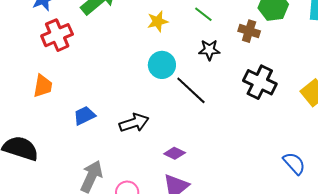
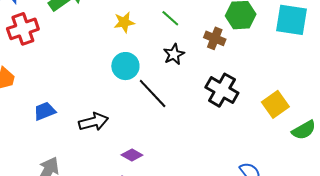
black star: (209, 50) -> (174, 54), turned -30

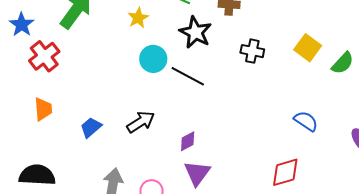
black star: (174, 54) -> (195, 32), size x1.5
black cross: (222, 90) -> (252, 51), size x0.7
purple diamond: (132, 155) -> (188, 141), turned -40

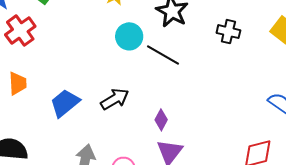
blue trapezoid: (91, 127) -> (65, 103), size x1.4
purple diamond: (188, 141) -> (161, 120), turned -35

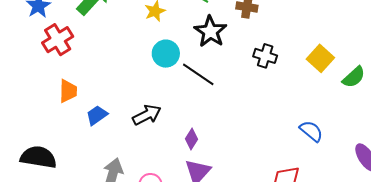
orange trapezoid: (18, 83) -> (68, 91), moved
blue trapezoid: (65, 103) -> (97, 115), size x0.7

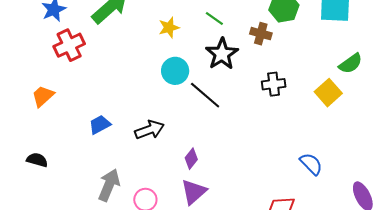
black cross: (265, 56) -> (274, 84), turned -30
green semicircle: (354, 77) -> (351, 63), moved
orange trapezoid: (68, 91) -> (43, 96), moved, turned -140
black semicircle: (38, 157) -> (37, 160), size x0.6

